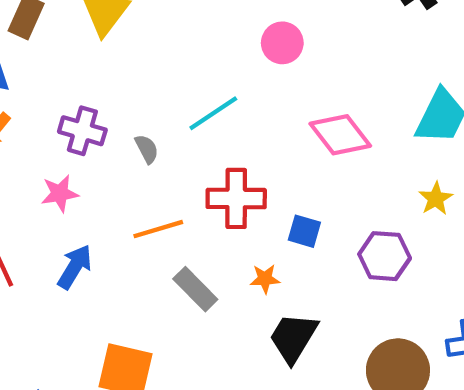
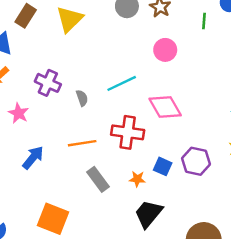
pink diamond: (340, 135) -> (165, 107), moved
pink star: (60, 193) -> (19, 113), moved, turned 30
blue square: (304, 231) -> (163, 166), moved
purple hexagon: (385, 256) -> (196, 161), moved

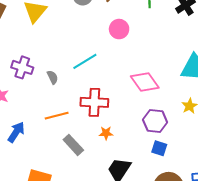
pink diamond: (165, 107) -> (145, 82), moved
blue square: (163, 166) -> (159, 148), moved
orange star: (137, 179) -> (106, 133), moved

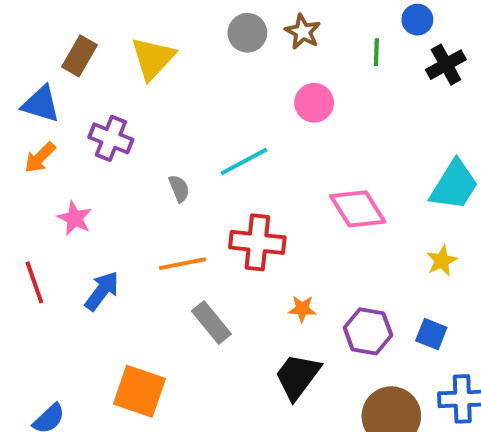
purple cross: (22, 67) -> (111, 138), moved
purple hexagon: (155, 121) -> (368, 331), moved
orange star: (106, 133) -> (302, 309), moved
blue square: (159, 148) -> (431, 334), moved

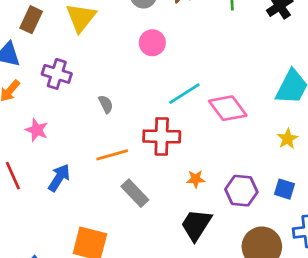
pink circle: (314, 103) -> (152, 43), moved
cyan line: (244, 162) -> (184, 94), moved

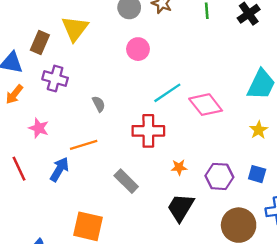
brown rectangle: (31, 20) -> (40, 42), moved
orange line: (112, 155) -> (84, 145), moved

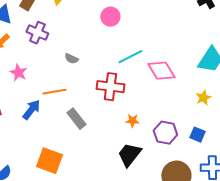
gray semicircle: (99, 104) -> (71, 59), turned 136
gray rectangle: (126, 181) -> (76, 119), moved

